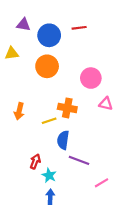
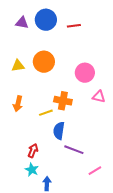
blue circle: (49, 35) -> (46, 20), moved
yellow triangle: (12, 53) -> (18, 66), moved
cyan star: (49, 175) -> (32, 170), moved

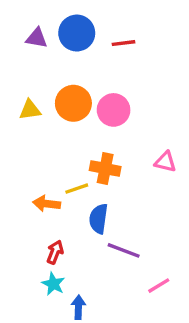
pink circle: (85, 73) -> (114, 110), moved
orange arrow: (18, 104) -> (47, 204), moved, turned 84

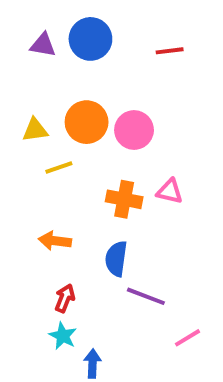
red line: (124, 43) -> (170, 51), moved
pink triangle: (165, 162) -> (170, 191), moved
yellow line: (77, 189) -> (59, 168), moved

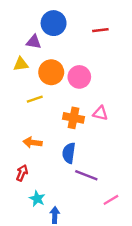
purple triangle: (43, 45) -> (34, 42), moved
yellow triangle: (35, 130) -> (21, 64), moved
red arrow: (65, 298) -> (22, 173), moved

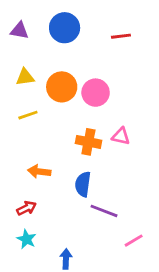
purple triangle: (34, 42) -> (19, 31), moved
yellow line: (35, 99) -> (28, 115), moved
red arrow: (22, 173) -> (26, 208), turned 42
cyan star: (37, 199) -> (26, 239), moved

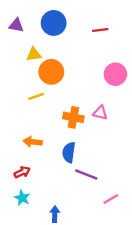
yellow triangle: (25, 77) -> (34, 54), moved
pink circle: (96, 93) -> (115, 74), moved
yellow line: (28, 115) -> (36, 96), moved

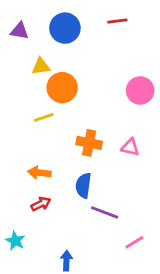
red line: (100, 30) -> (117, 21), moved
pink triangle: (100, 113) -> (130, 147), moved
red arrow: (22, 172) -> (41, 204), moved
cyan star: (22, 198) -> (15, 241), moved

